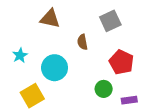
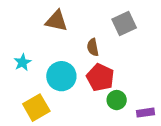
red pentagon: (121, 62) -> (100, 77), moved

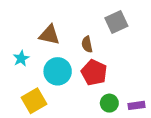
brown triangle: (56, 21) -> (49, 35), moved
green circle: (117, 100) -> (109, 103), moved

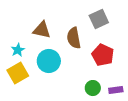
brown semicircle: (87, 44) -> (74, 38), size x1.5
red pentagon: (94, 73) -> (103, 55), moved
yellow square: (34, 101) -> (18, 73), moved

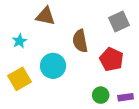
gray square: (99, 19) -> (119, 21), moved
brown triangle: (42, 30) -> (45, 16), moved
cyan star: (18, 50) -> (19, 41), moved

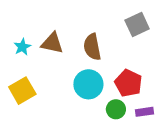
brown triangle: (45, 16) -> (52, 43), moved
red pentagon: (111, 59) -> (128, 83), moved
cyan circle: (53, 66) -> (88, 84), moved

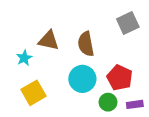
cyan star: (22, 47) -> (24, 58), moved
yellow square: (22, 91) -> (34, 93), moved

